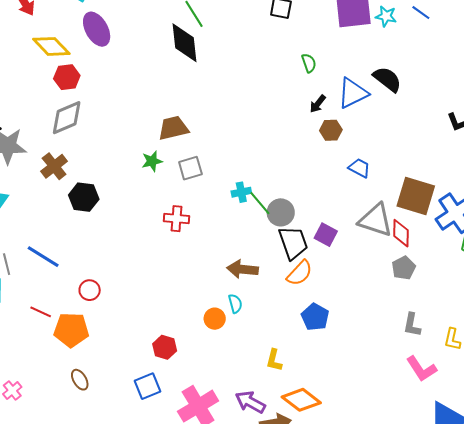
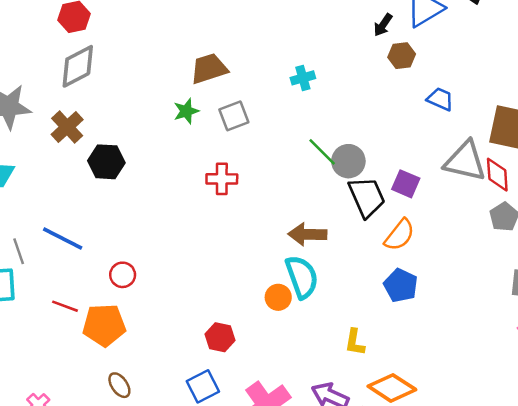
cyan cross: (241, 192) -> (303, 78), moved
orange semicircle: (300, 273) -> (400, 235), moved
cyan semicircle: (235, 304) -> (302, 277), size x1.8

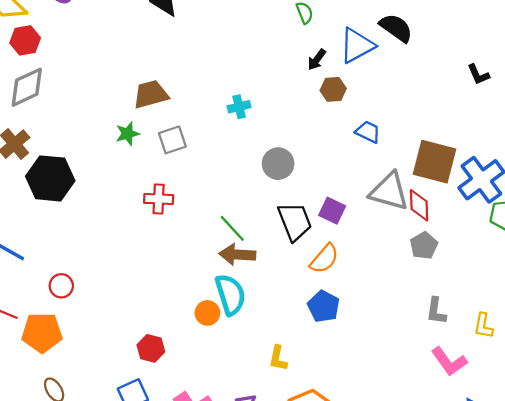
green line: (322, 152) -> (232, 228), moved
gray circle: (348, 161) -> (278, 164), moved
black hexagon: (106, 162) -> (50, 178), size x1.4

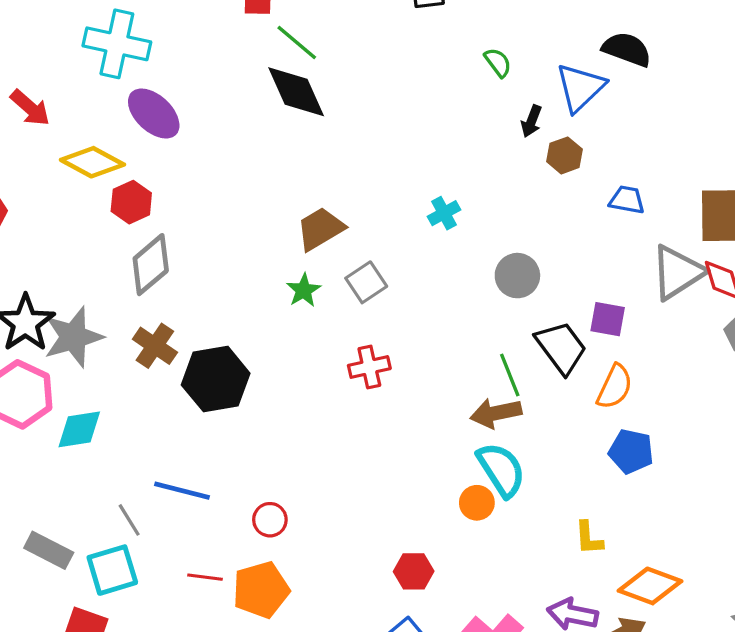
gray triangle: (389, 191) -> (677, 272), turned -33
green line: (232, 228) -> (510, 375), moved, turned 36

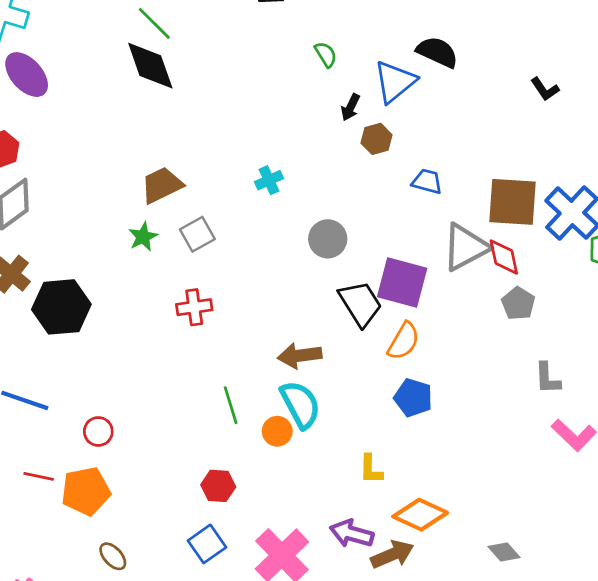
purple square: (608, 319) -> (402, 282), size x1.6
green line: (510, 375) -> (231, 405), moved

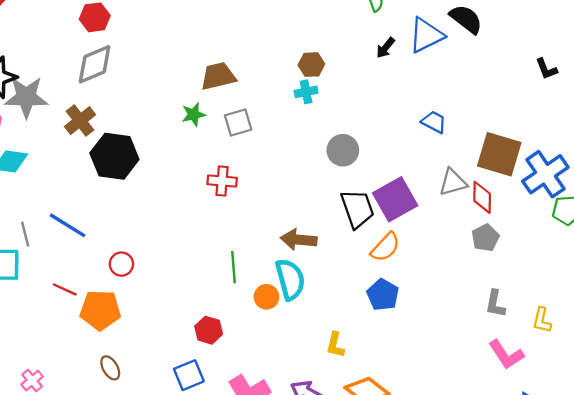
brown hexagon: (376, 139) -> (311, 65), moved
gray triangle: (465, 247) -> (453, 182), size x0.7
purple square: (402, 282) -> (395, 199), turned 33

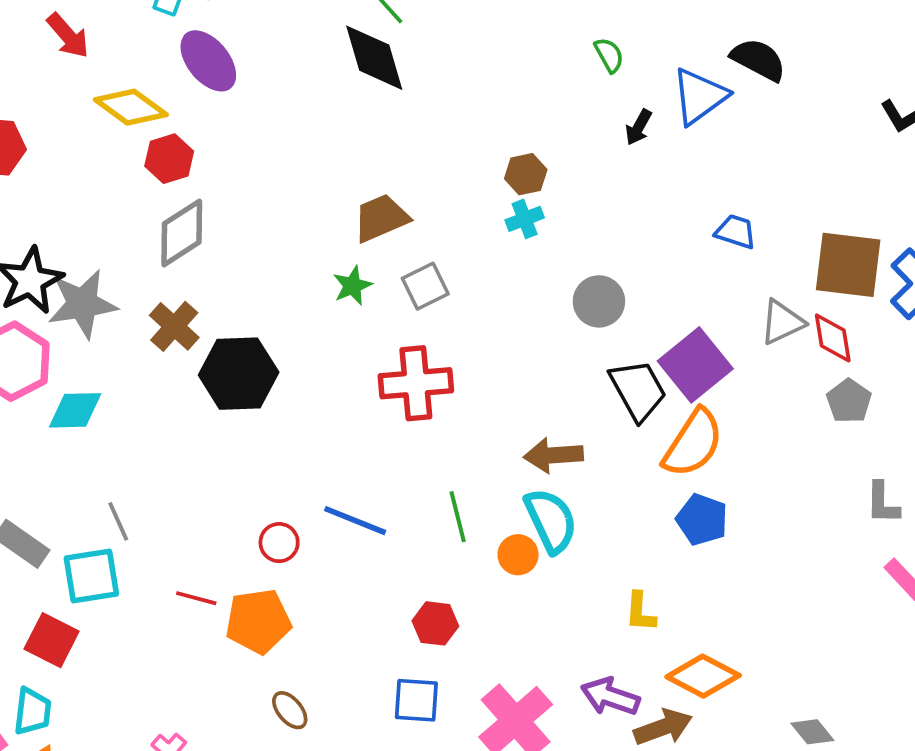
red cross: (222, 181) -> (416, 383), size x1.5
blue line: (68, 225) -> (355, 521), moved
orange semicircle: (385, 247) -> (693, 443), size x1.4
blue square: (189, 375) -> (416, 700), turned 36

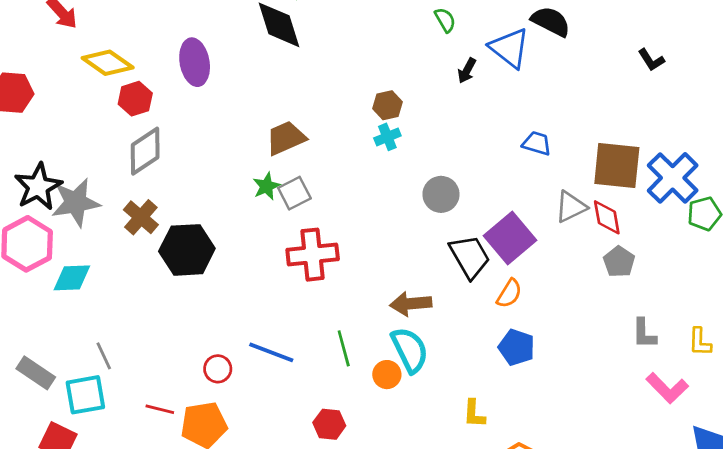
purple ellipse: (208, 61) -> (195, 62), moved, turned 30
blue triangle: (699, 96) -> (510, 48), turned -45
gray square: (425, 286) -> (294, 193), moved
orange semicircle: (693, 443) -> (509, 293), size x0.6

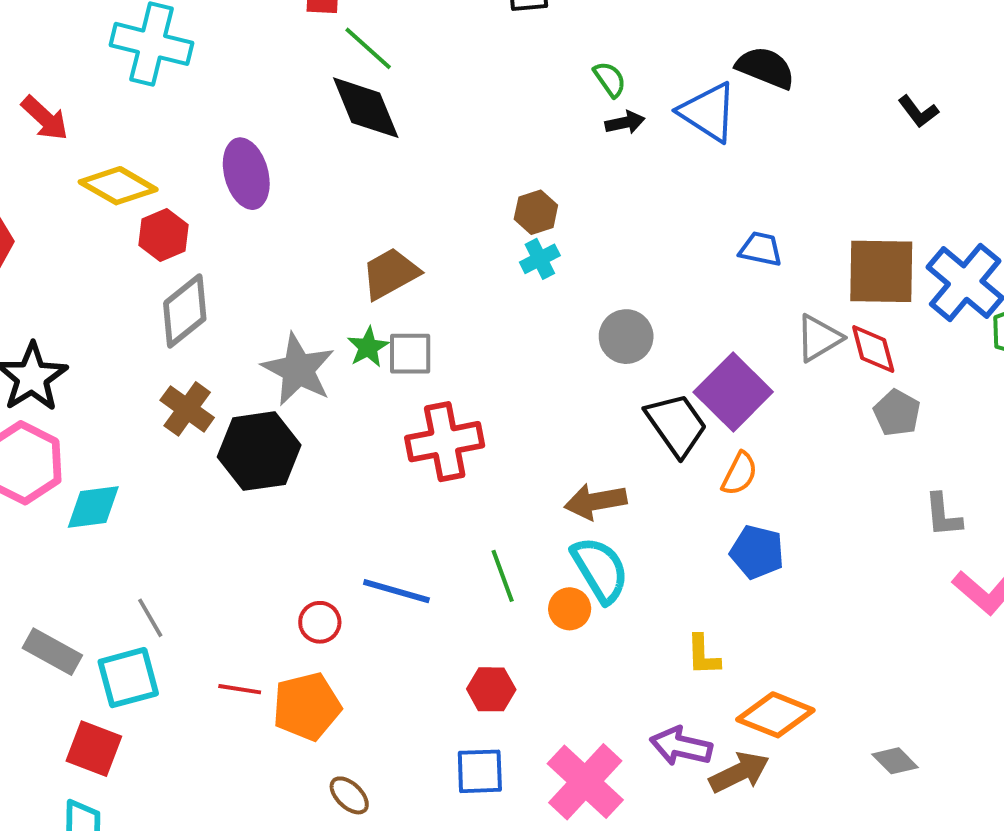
black arrow: (467, 71) -> (625, 123), moved, turned -125
gray square: (294, 193) -> (410, 354), turned 32
gray star: (76, 202) -> (298, 370), moved, turned -30

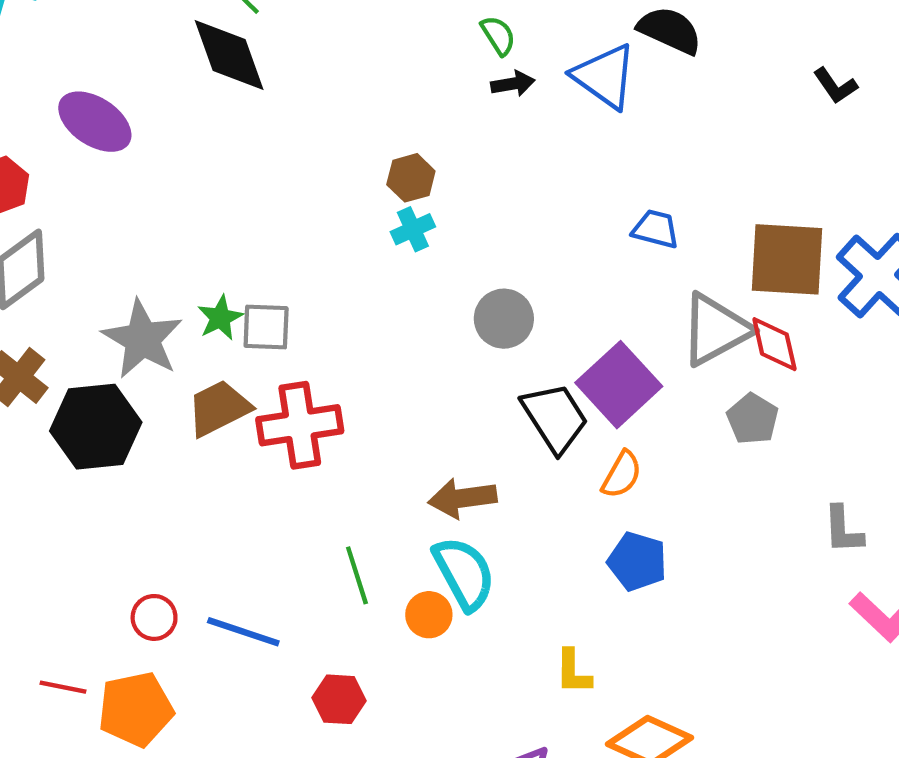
purple ellipse: (246, 174) -> (95, 122), turned -44
brown trapezoid: (390, 274) -> (219, 408), moved
gray triangle: (819, 338) -> (715, 330), size x1.4
gray pentagon: (897, 413) -> (753, 419), moved
blue line: (396, 591) -> (243, 632), moved

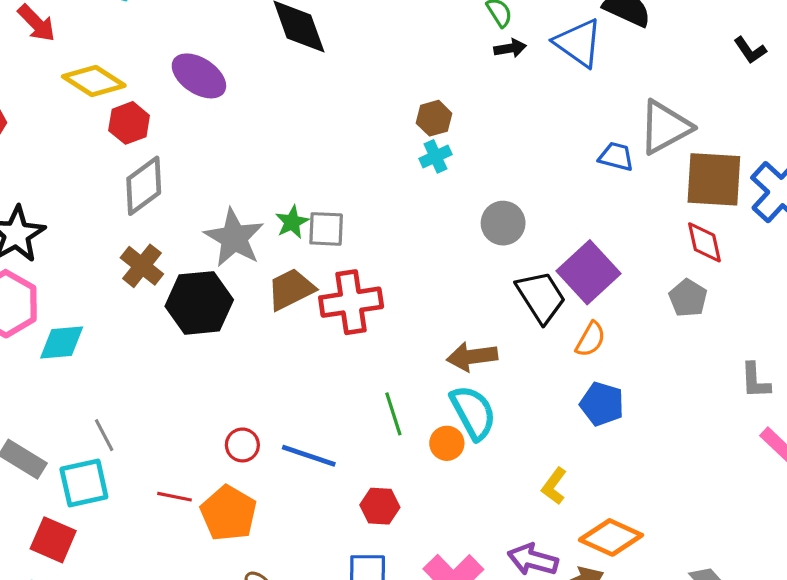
gray triangle: (715, 330) -> (665, 127), moved
yellow L-shape: (573, 672) -> (554, 486), turned 36
orange pentagon: (136, 709) -> (229, 513), turned -30

